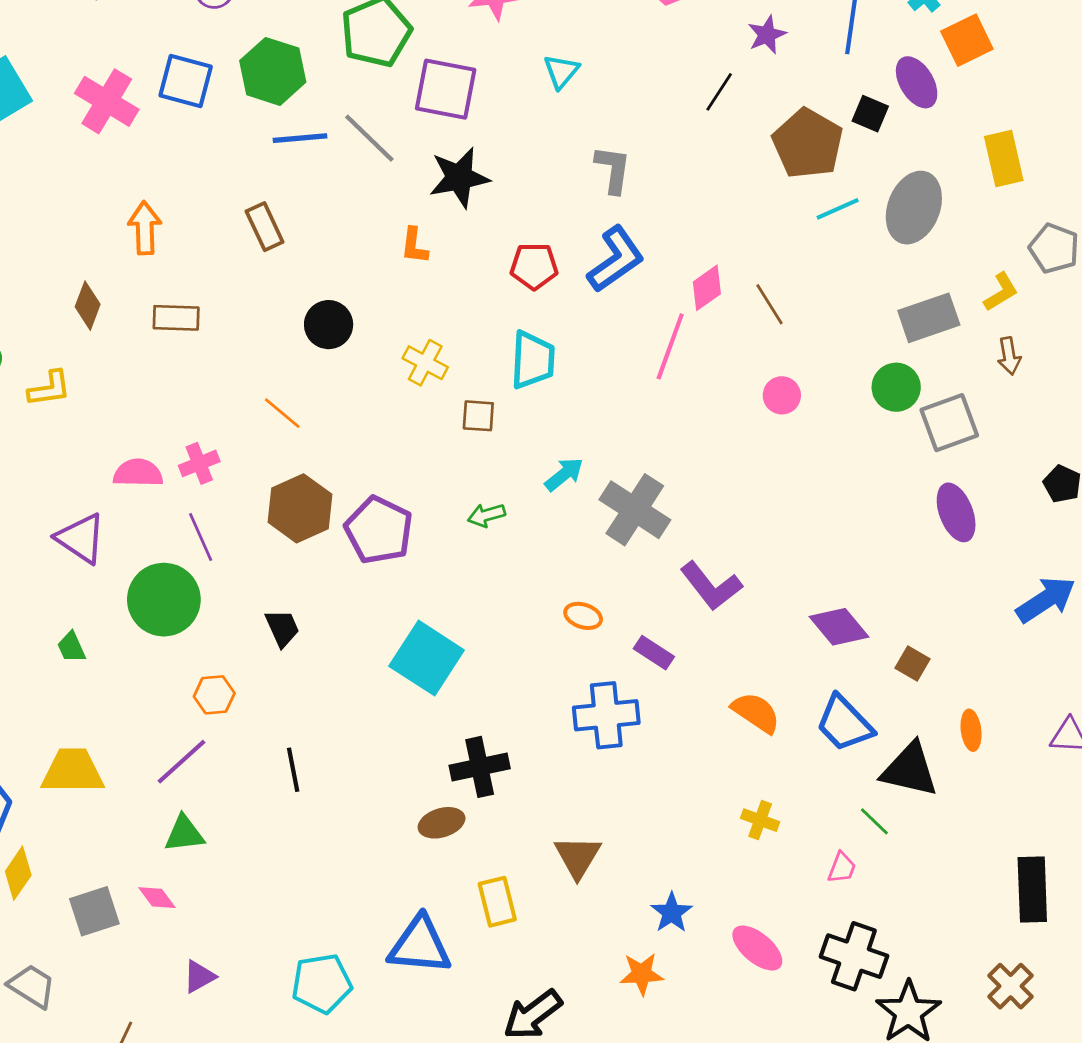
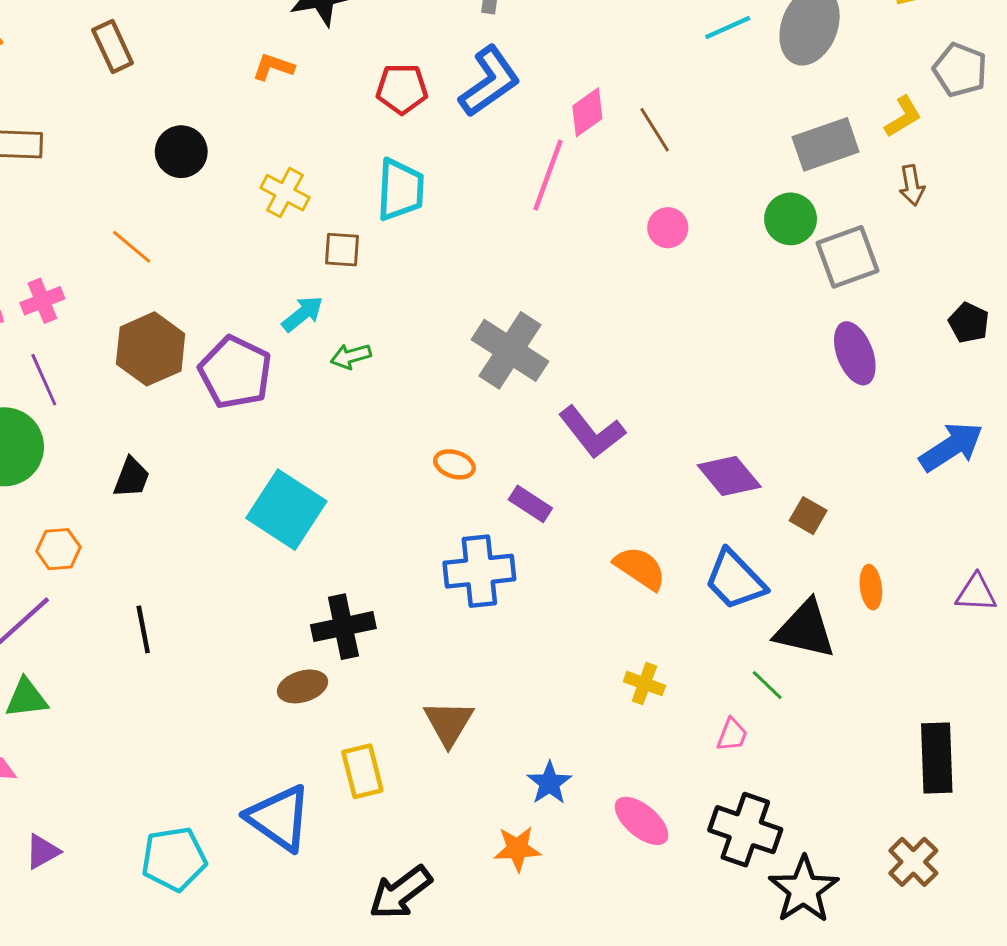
orange L-shape: (414, 246) -> (273, 67), turned 102
cyan arrow: (564, 474) -> (302, 314), moved
black trapezoid: (282, 628) -> (132, 478), turned 45
blue triangle: (420, 945) -> (279, 818), turned 30

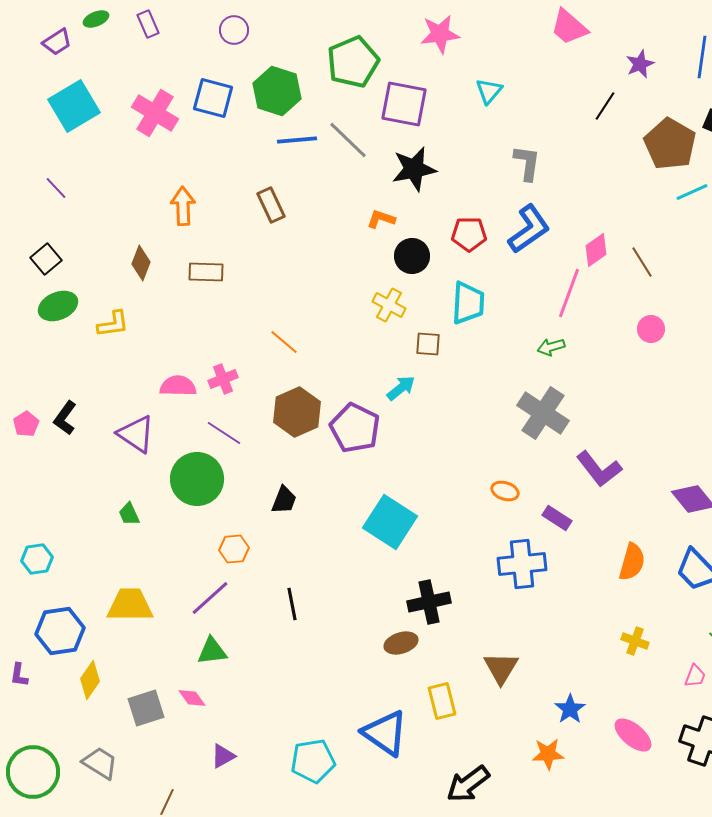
black circle: (181, 152) -> (412, 256), moved
green arrow: (351, 356) -> (551, 347), moved
purple line: (44, 380) -> (224, 433), turned -33
orange semicircle: (640, 568) -> (632, 562), turned 72

